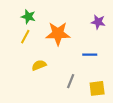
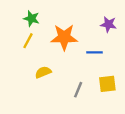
blue line: (90, 55) -> (94, 52), moved
yellow square: (97, 88) -> (107, 84), moved

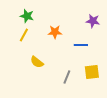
orange star: (64, 37) -> (55, 32), size x0.6
yellow semicircle: (43, 72) -> (37, 62), turned -120

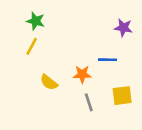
orange star: (55, 32) -> (82, 74), moved
gray line: (67, 77) -> (89, 102), turned -40

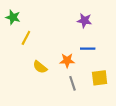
green star: (36, 21) -> (13, 17), moved
purple star: (123, 28) -> (84, 21), moved

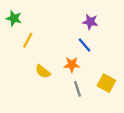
blue line: (88, 49) -> (84, 45), moved, turned 48
yellow square: (100, 78) -> (106, 83), turned 35

